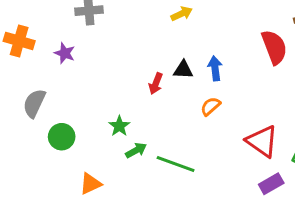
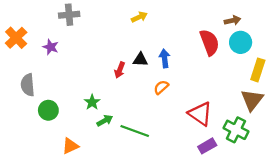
orange cross: (19, 41) -> (16, 38), turned 30
gray semicircle: (34, 103) -> (28, 85), turned -30

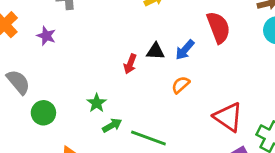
red semicircle: (209, 42) -> (218, 27), moved
blue arrow: (165, 58) -> (185, 50), turned -132
gray semicircle: (28, 85) -> (18, 82), turned 145

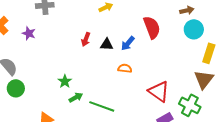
red arrow: (130, 64) -> (86, 39), moved
orange semicircle: (181, 85) -> (125, 68), turned 48
green circle: (43, 113) -> (16, 88), moved

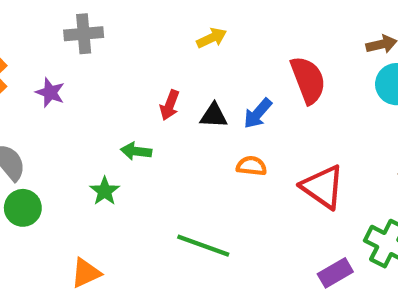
green star: (65, 81) -> (105, 191), moved
red triangle: (159, 91) -> (323, 187), moved
green arrow: (76, 97) -> (136, 151), moved, turned -144

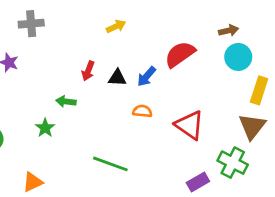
red semicircle: (308, 80) -> (180, 54), turned -104

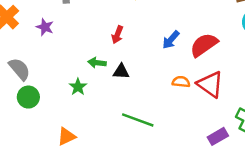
red semicircle: (180, 54) -> (204, 45), moved
black triangle: (117, 78) -> (121, 72), moved
orange semicircle: (142, 111) -> (181, 82), moved

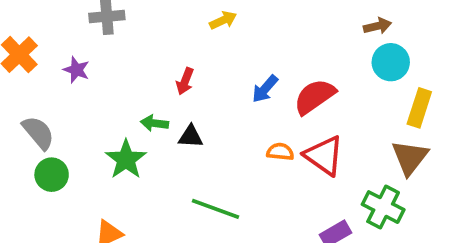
green star: (78, 87) -> (126, 159), size x1.5

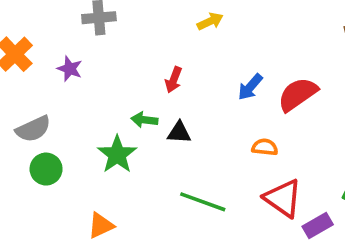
gray semicircle: (38, 133) -> (33, 129), turned 105
red triangle: (324, 156) -> (283, 198), moved

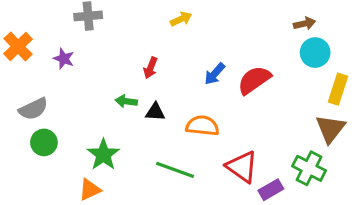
orange semicircle: (265, 147) -> (202, 126), moved, size x1.5
green star: (117, 154) -> (103, 155), moved

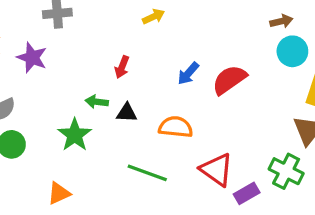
purple star: (64, 59) -> (32, 58), size x1.4
green star: (103, 155) -> (75, 135), moved

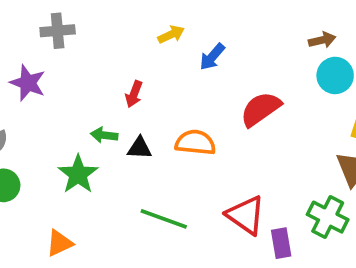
blue arrow: (188, 73) -> (212, 57), moved
orange semicircle: (176, 127) -> (195, 143), moved
purple rectangle: (247, 193) -> (281, 243), turned -70

